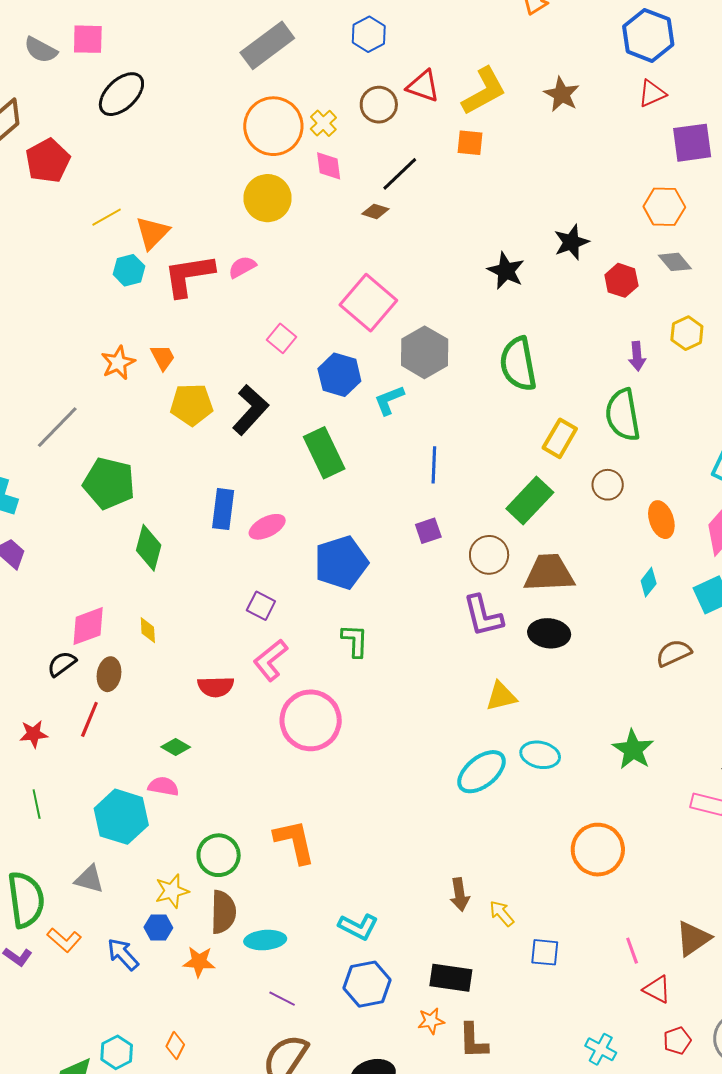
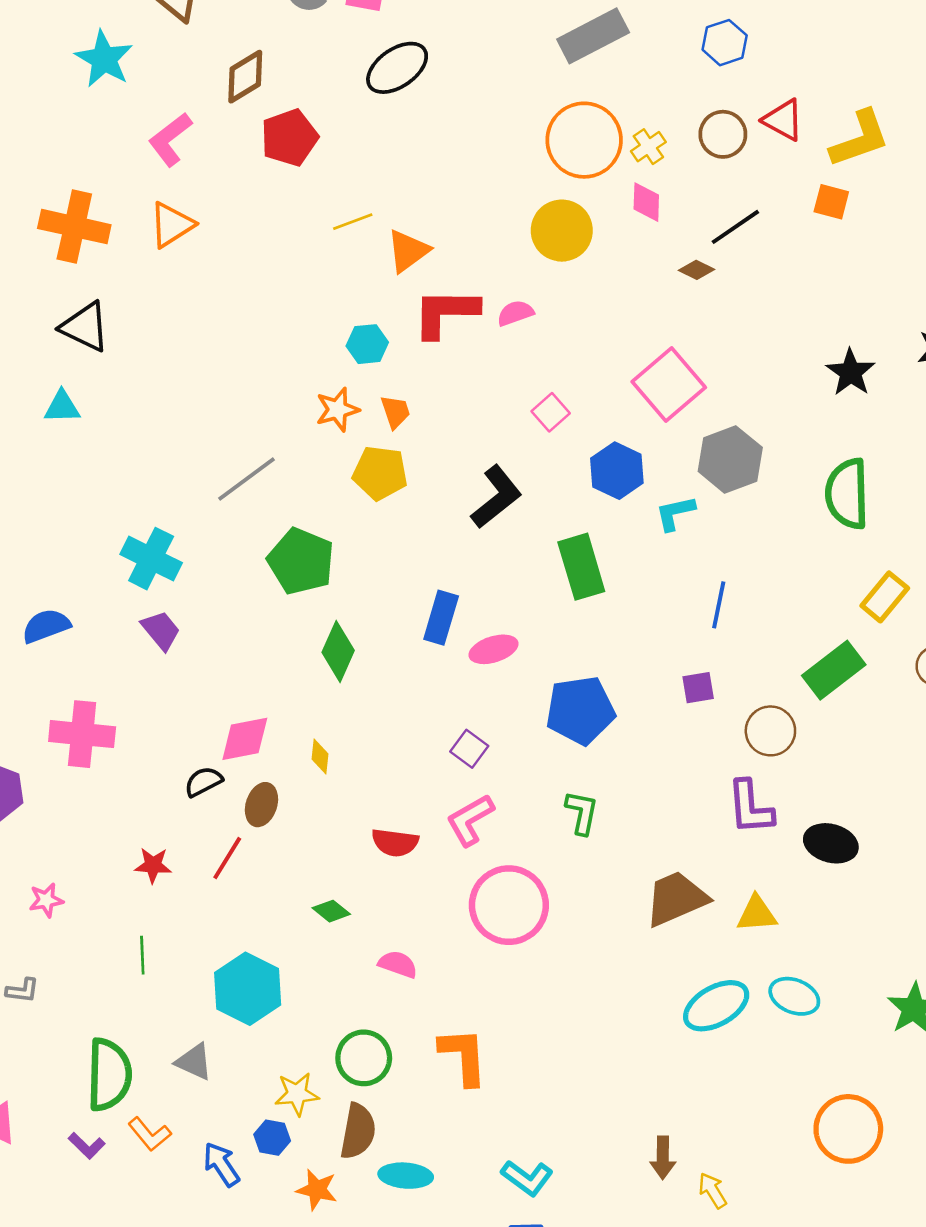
cyan hexagon: (129, 270) -> (367, 344), moved
yellow pentagon: (192, 405) -> (380, 473), moved
brown trapezoid: (549, 573) -> (676, 899), moved, turned -30
pink semicircle: (163, 786) -> (398, 964), moved

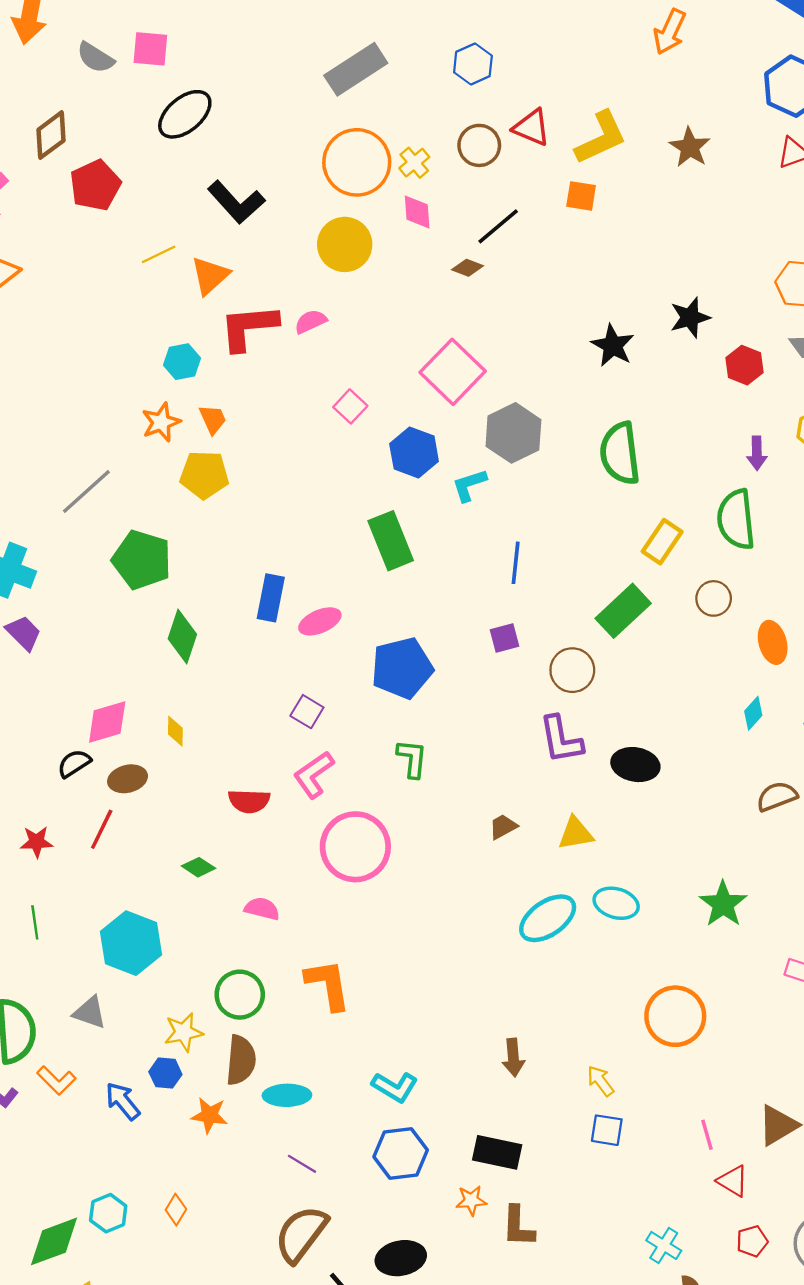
black L-shape: (496, 497) -> (236, 202), moved, turned 92
brown ellipse: (261, 805) -> (128, 779), turned 63
brown trapezoid: (676, 899) -> (503, 827), size x0.5
yellow arrow: (713, 1190) -> (600, 1081), moved

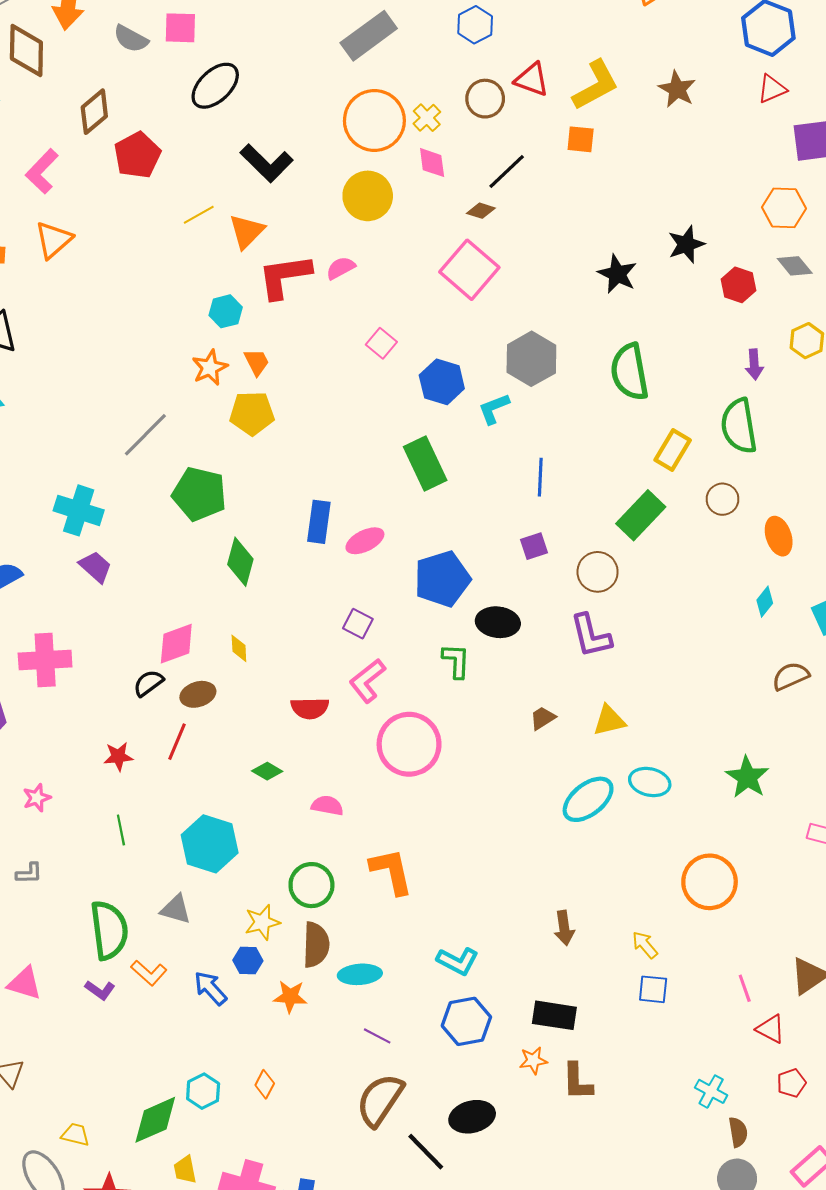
pink square: (453, 372) -> (469, 270), moved
black ellipse: (635, 765) -> (498, 622), moved

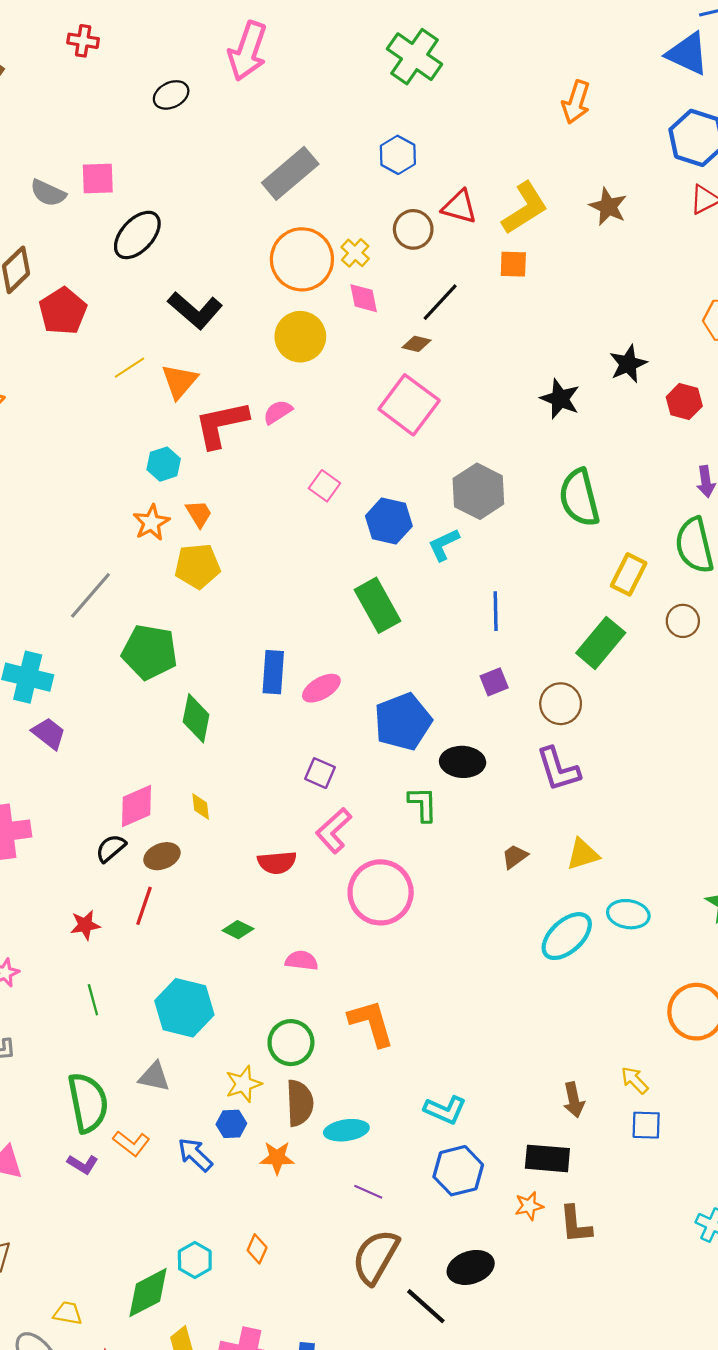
brown arrow: (564, 928) -> (574, 1100), moved

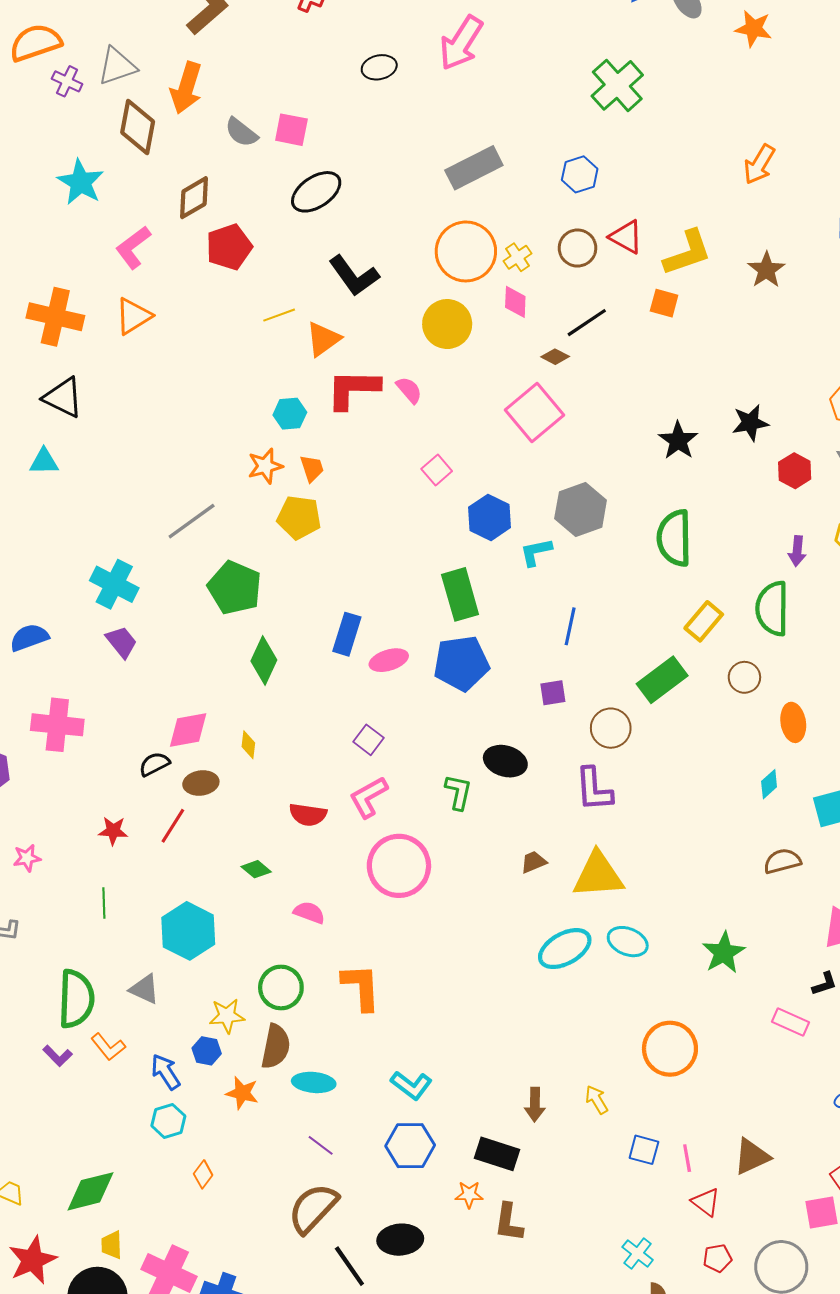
pink semicircle: (278, 412) -> (409, 390), turned 68
blue pentagon: (403, 722) -> (461, 663), moved
yellow triangle: (583, 854) -> (598, 875), size x1.6
blue square: (646, 1125) -> (644, 1150), moved
cyan hexagon: (195, 1260) -> (168, 1121), moved

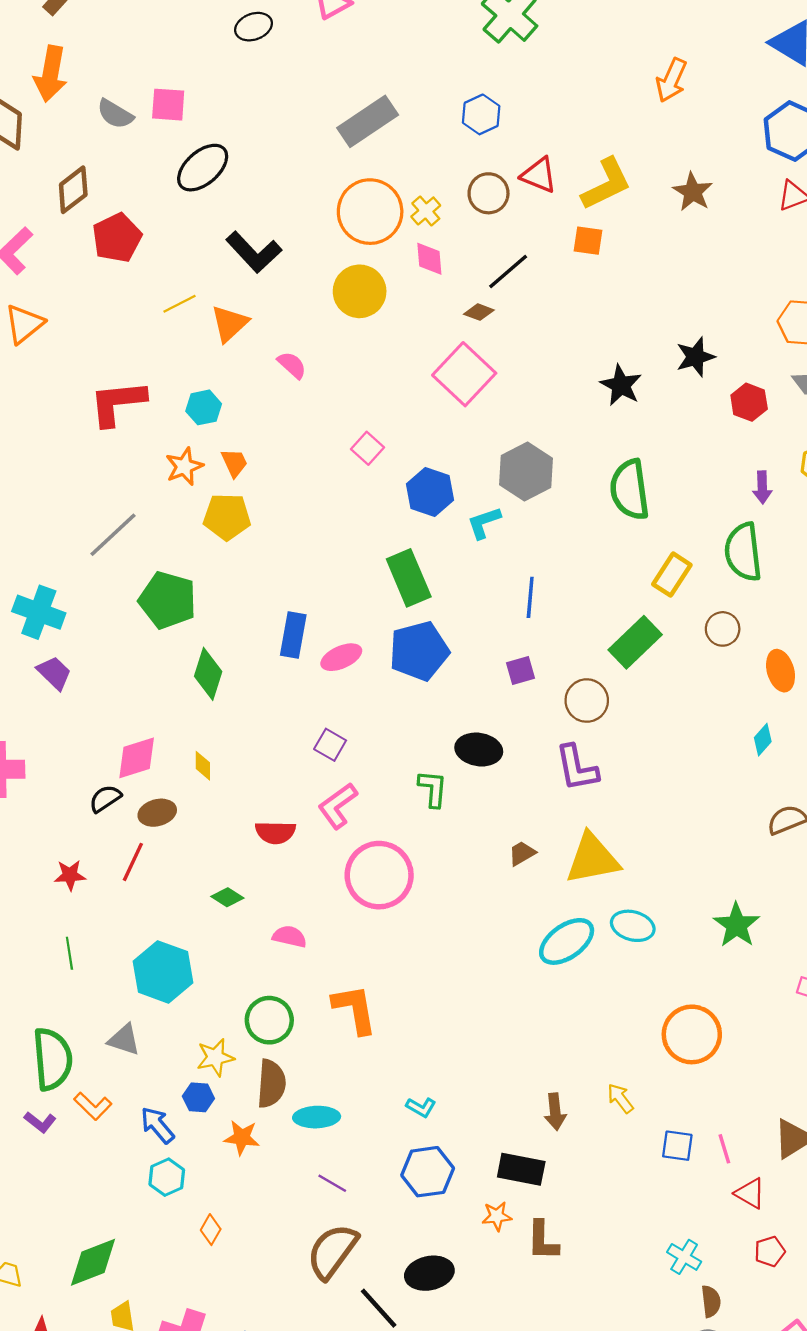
red L-shape: (353, 389) -> (117, 403), moved
pink semicircle: (409, 390) -> (292, 365), moved
cyan L-shape: (411, 1085) -> (421, 1107), size x0.7

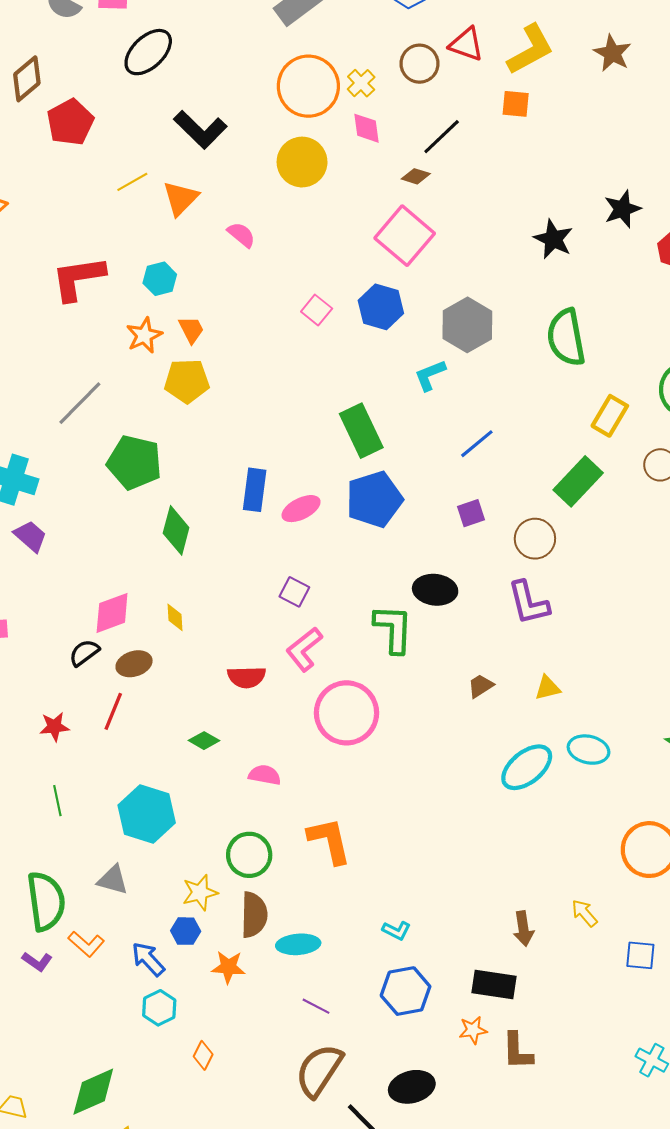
blue hexagon: (430, 492) -> (381, 307), moved
blue line: (530, 597) -> (477, 444), turned 48
green L-shape: (433, 789) -> (393, 629), size x1.4
yellow triangle: (593, 859) -> (547, 688), size x0.5

